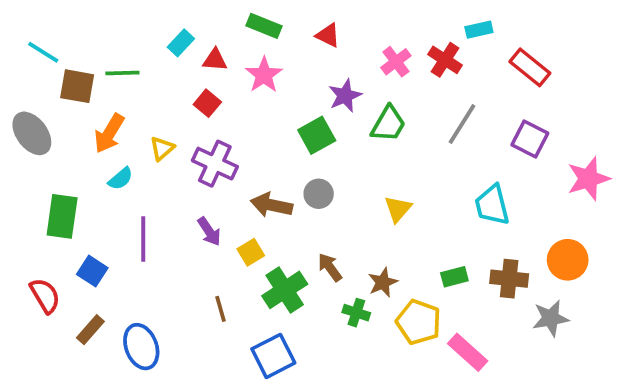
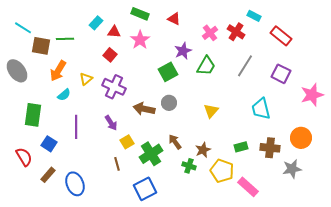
cyan rectangle: (479, 30) -> (254, 16), turned 40
yellow square: (251, 252) -> (127, 142), moved

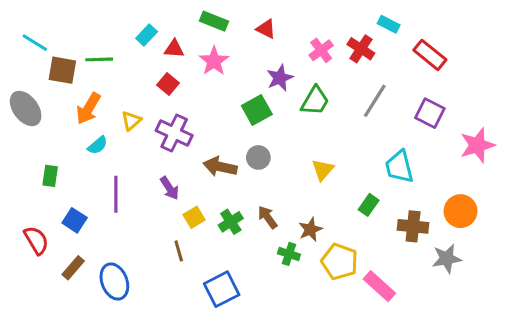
green rectangle: (33, 115) -> (50, 176), size x0.6
green rectangle: (241, 147) -> (369, 205), moved, turned -40
green cross: (151, 154) -> (231, 222), moved, size x0.7

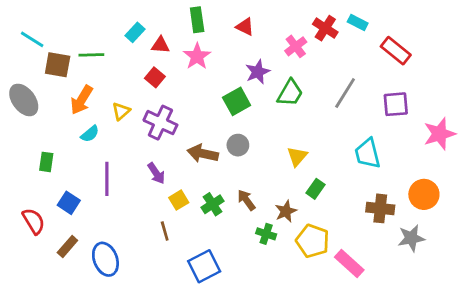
green rectangle: (214, 21) -> (197, 20), turned 60
red cross: (361, 49) -> (325, 28), moved
purple square: (430, 113) -> (396, 104), turned -32
green rectangle: (369, 205) -> (315, 189), moved

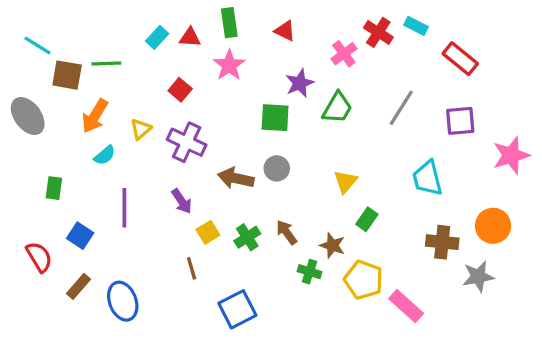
red triangle: (160, 45) -> (190, 37), moved
green square: (237, 101) -> (275, 118), turned 32
brown star: (286, 211) -> (332, 245), turned -30

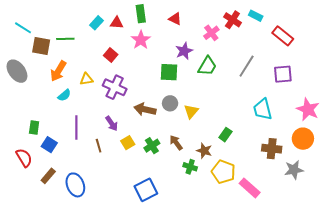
yellow triangle: (141, 129) -> (86, 79), turned 32
pink star: (511, 155) -> (308, 109), moved, turned -30
yellow triangle: (346, 182) -> (191, 111), moved
green rectangle: (54, 188) -> (34, 128), moved
brown line: (192, 268) -> (99, 146), moved

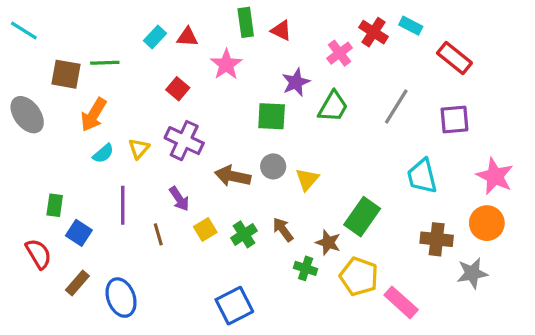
green rectangle: (141, 14) -> (246, 22), moved
cyan line: (23, 28) -> (24, 30), moved
yellow triangle: (86, 79) -> (139, 149), moved, turned -40
green rectangle: (225, 135) -> (362, 217), size x1.6

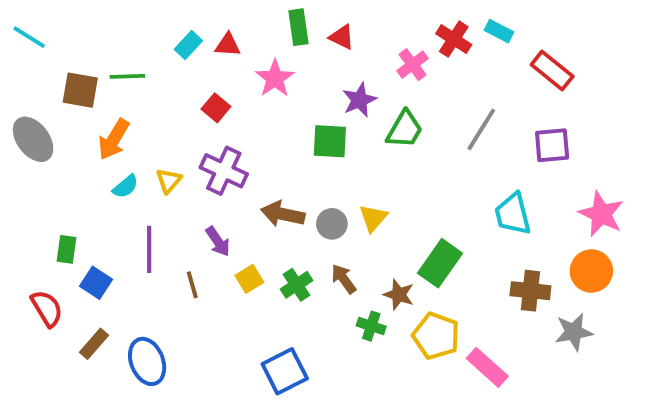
gray circle: (273, 166) -> (332, 224), moved

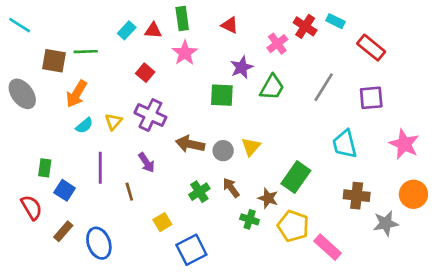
green rectangle: (298, 27) -> (182, 19), moved
orange circle: (591, 271) -> (413, 194), moved
yellow square: (249, 279) -> (162, 222), moved

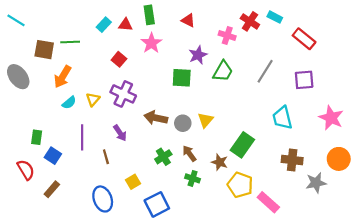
pink cross: (277, 44) -> (227, 35), turned -35
green cross: (250, 219) -> (193, 178), moved
blue ellipse: (99, 243) -> (103, 199), moved

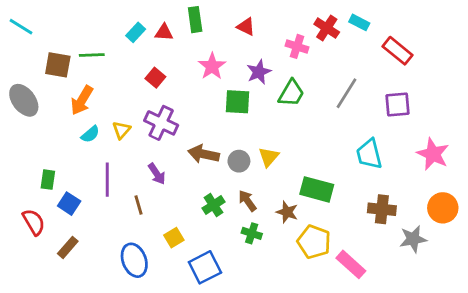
pink star: (151, 43) -> (212, 66), moved
green rectangle: (242, 145) -> (317, 189), turned 70

